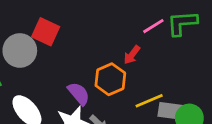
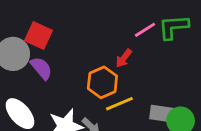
purple semicircle: (79, 94) -> (41, 68), moved
yellow line: (149, 101) -> (119, 104), moved

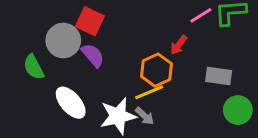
yellow line: (119, 104) -> (149, 92), moved
gray rectangle: (162, 114) -> (219, 76), moved

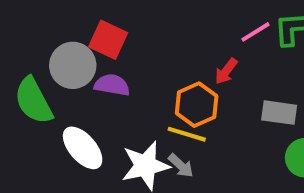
purple semicircle: (93, 55) -> (112, 85), turned -40
green semicircle: (34, 67) -> (33, 101), size x1.4
yellow line: (149, 92) -> (187, 134), turned 40

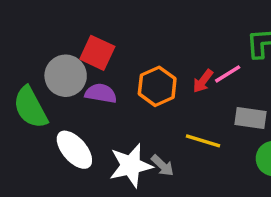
pink line: (256, 32) -> (228, 74), moved
orange hexagon: (197, 105) -> (157, 86), moved
yellow line: (187, 134) -> (203, 141), moved

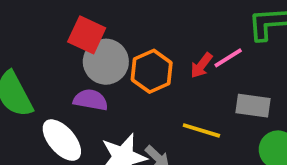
gray circle: (66, 76) -> (106, 62), moved
purple semicircle: (101, 93) -> (91, 100), moved

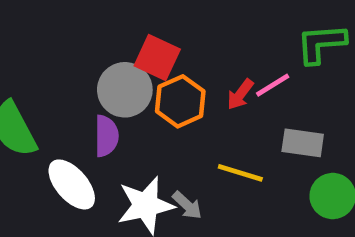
red square: (87, 35) -> (157, 57), moved
purple semicircle: (91, 100) -> (106, 136), turned 80

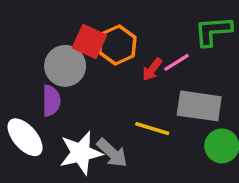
orange hexagon: (180, 101) -> (117, 45), moved
gray rectangle: (303, 143) -> (199, 106), size x1.4
gray arrow: (187, 205) -> (112, 153), size x1.4

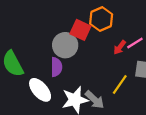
orange hexagon: (117, 45) -> (101, 19), moved
yellow line: (152, 129) -> (120, 84), turned -72

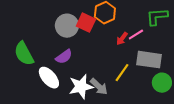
gray circle: (65, 45) -> (67, 26), moved
purple semicircle: (56, 67) -> (64, 57), turned 54

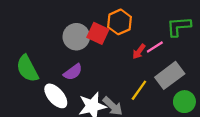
gray rectangle: (149, 60) -> (170, 75), turned -45

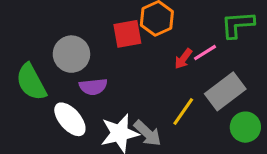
red square: (98, 33) -> (127, 34), turned -35
gray circle: (76, 37) -> (71, 54), moved
purple semicircle: (73, 72) -> (93, 87), turned 30

